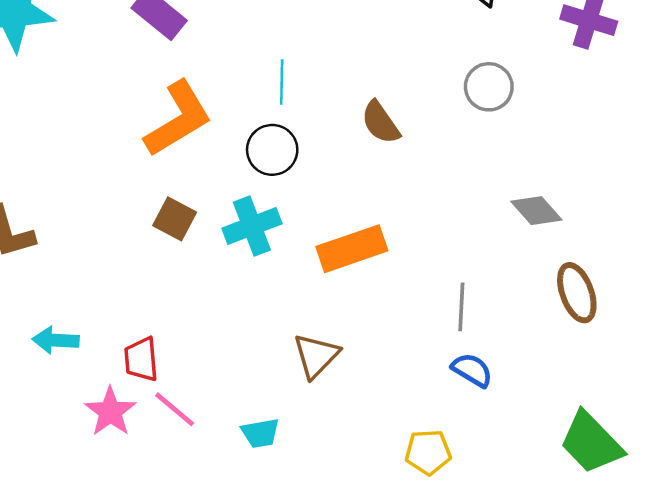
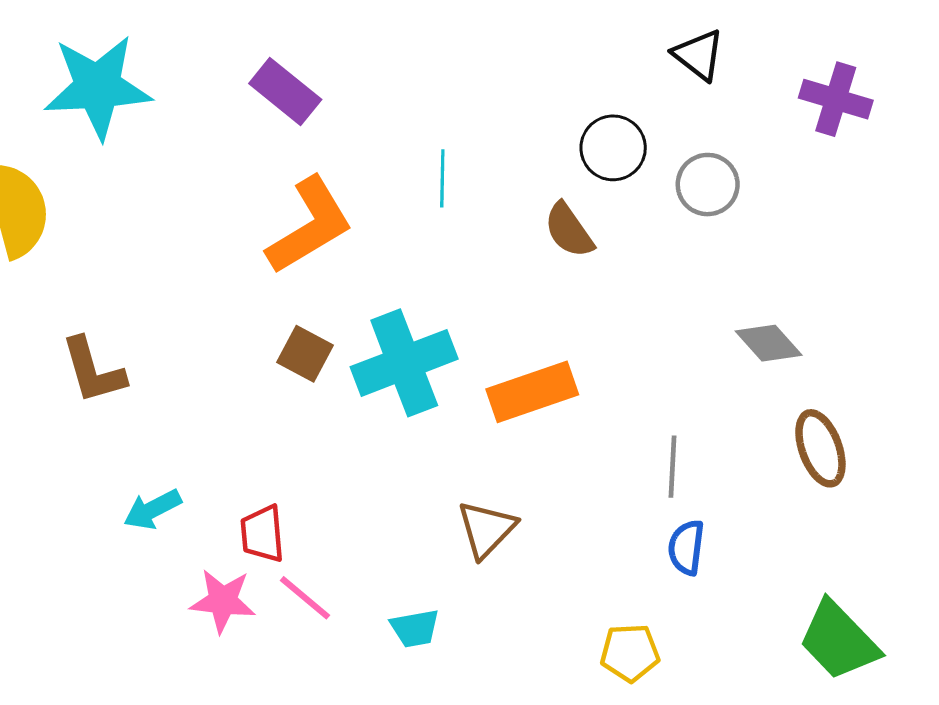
black circle: (272, 150) -> (613, 148), moved
cyan cross: (252, 226) -> (404, 363), size x1.4
cyan arrow: (56, 340) -> (153, 509), turned -30
blue semicircle: (472, 370) -> (686, 547), turned -114
pink star: (110, 412) -> (223, 601), turned -30

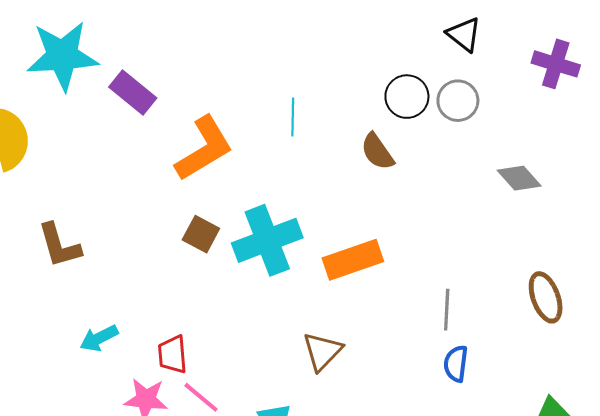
purple rectangle: (285, 91) -> (133, 93), moved
gray circle: (708, 185) -> (458, 101), moved
gray diamond: (769, 343) -> (519, 178), moved

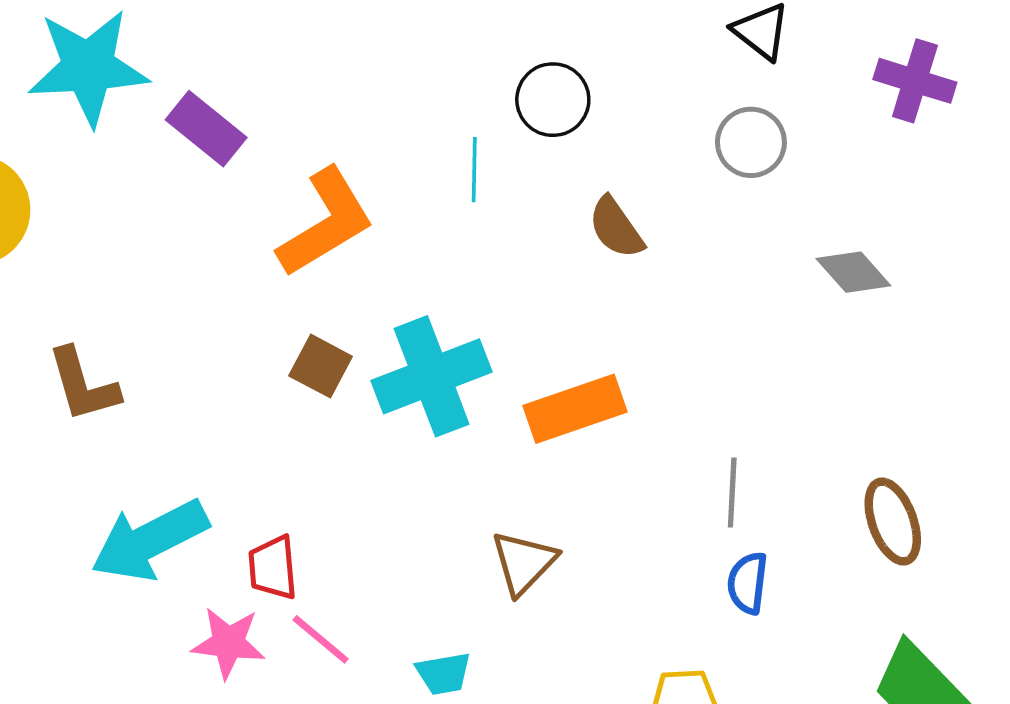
black circle: (407, 97) -> (553, 100), moved
brown ellipse: (546, 297) -> (893, 522), moved
cyan arrow: (99, 338) -> (150, 540), size x1.8

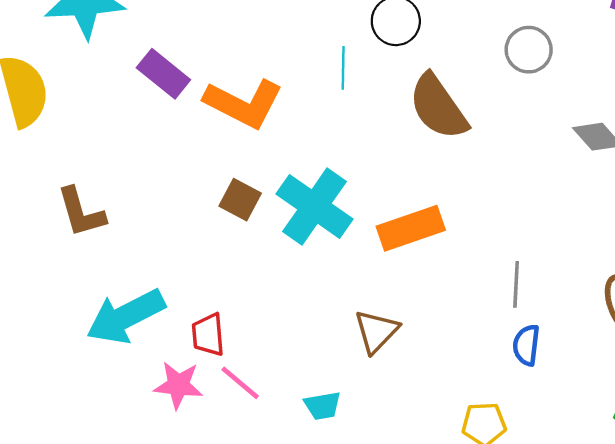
purple rectangle: (206, 129) -> (163, 74), moved
orange L-shape: (326, 223) -> (244, 103), turned 58
brown semicircle: (616, 228) -> (438, 107), size x1.6
cyan cross: (432, 376) -> (315, 207), turned -34

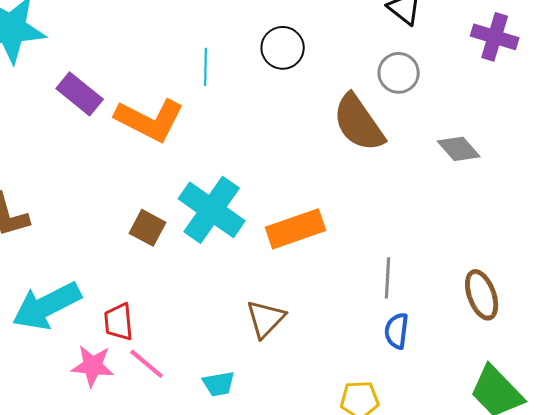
cyan line: (343, 68) -> (206, 67), moved
brown semicircle: (438, 107) -> (359, 123), moved
brown square: (240, 200) -> (148, 228), moved

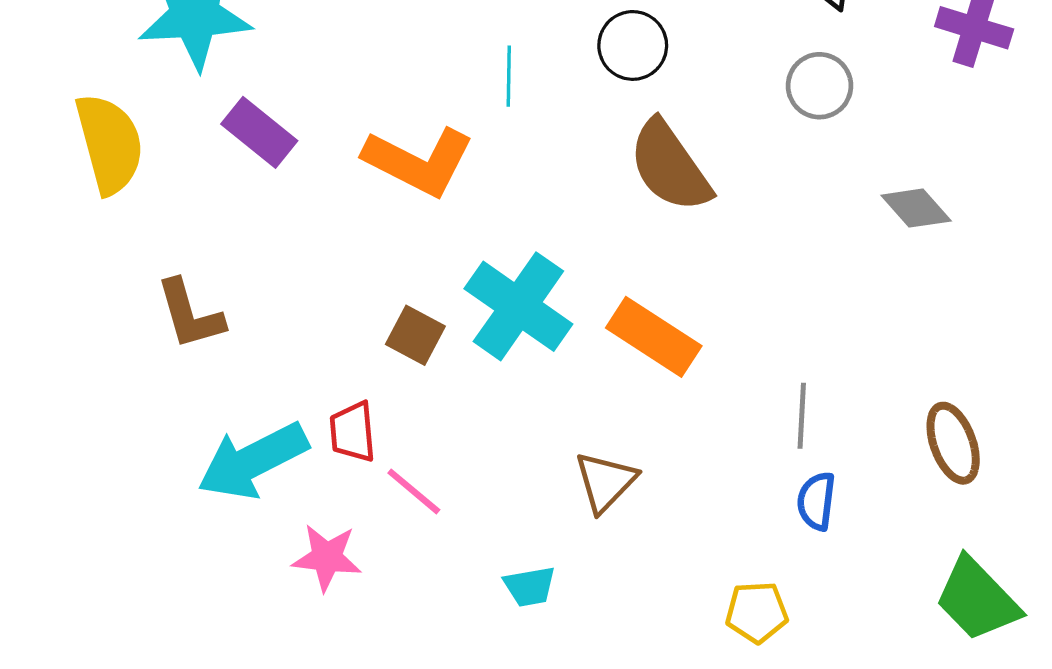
purple rectangle: (80, 94) -> (259, 132), moved
brown semicircle: (359, 123) -> (670, 166), moved
orange rectangle: (296, 229) -> (654, 337), turned 52
red trapezoid: (119, 322) -> (353, 432), moved
pink line: (147, 364) -> (414, 491), moved

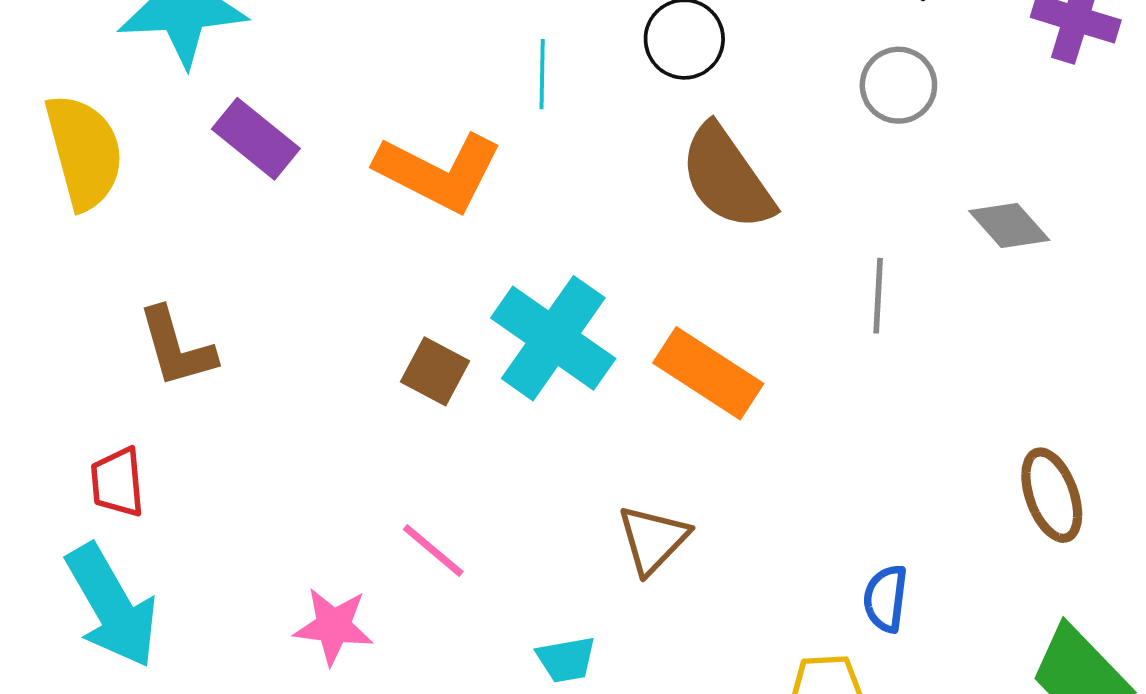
gray line: (802, 416) -> (878, 296), moved
red trapezoid: (353, 432) -> (117, 482), moved
cyan arrow: (253, 461) -> (112, 606), moved, turned -93
blue semicircle: (816, 501) -> (886, 599), moved

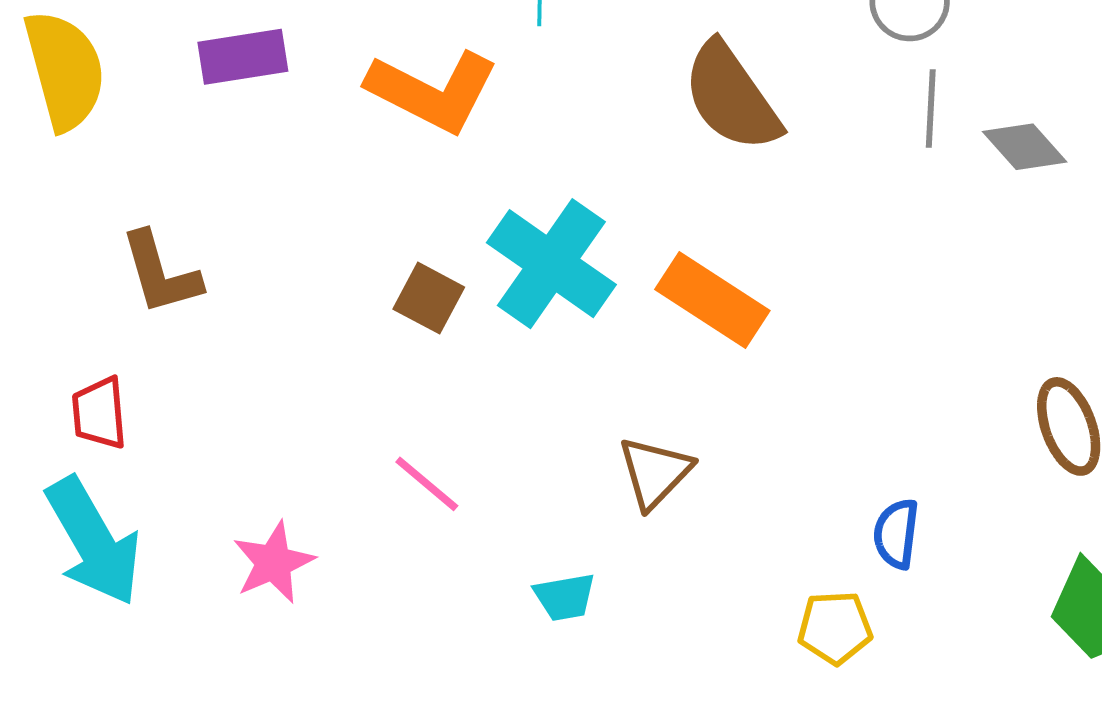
purple rectangle: (256, 139) -> (243, 57), turned -48
gray line: (878, 296) -> (931, 108), moved
pink star: (333, 626) -> (274, 562), moved, turned -30

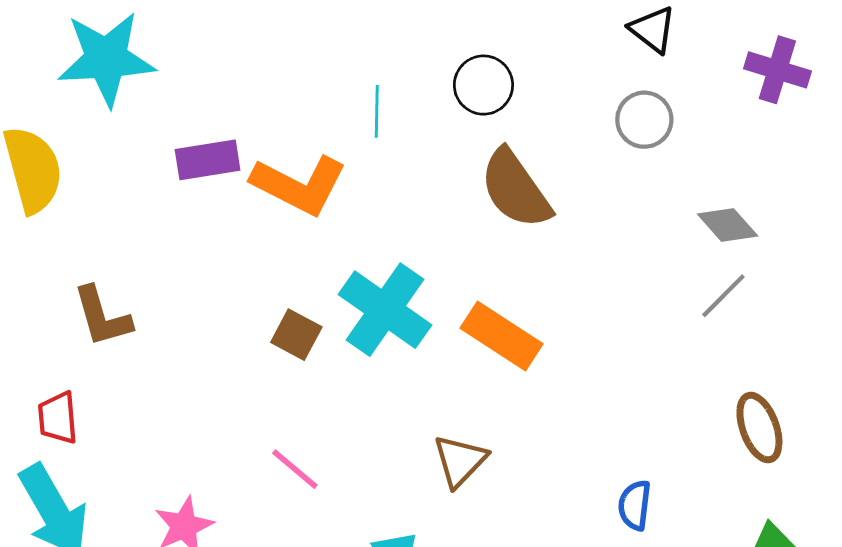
purple rectangle: (243, 57) -> (208, 160), moved
gray line: (931, 108) -> (723, 296), moved, turned 42

